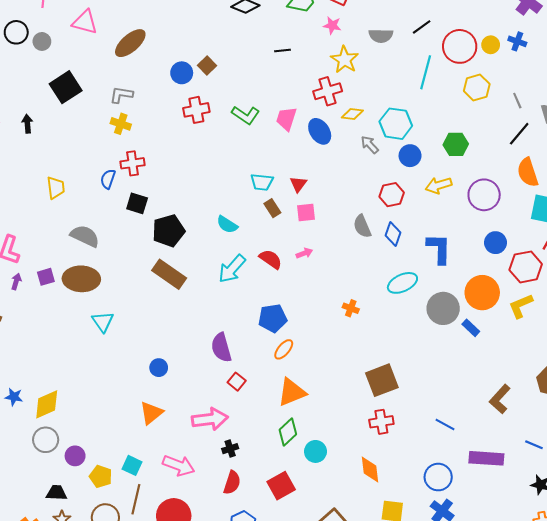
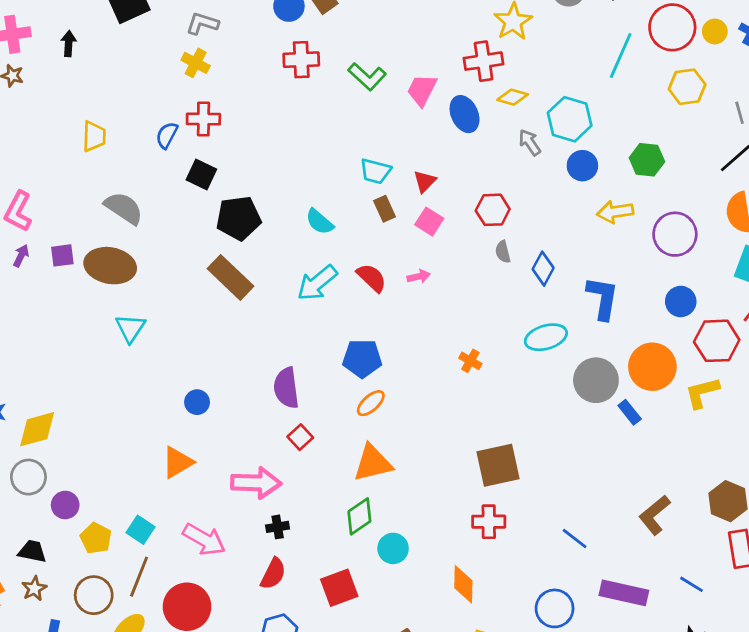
red hexagon: (392, 195) -> (493, 210), moved
pink square: (306, 212) -> (429, 222), turned 30
gray semicircle: (362, 226) -> (503, 252), size x0.7

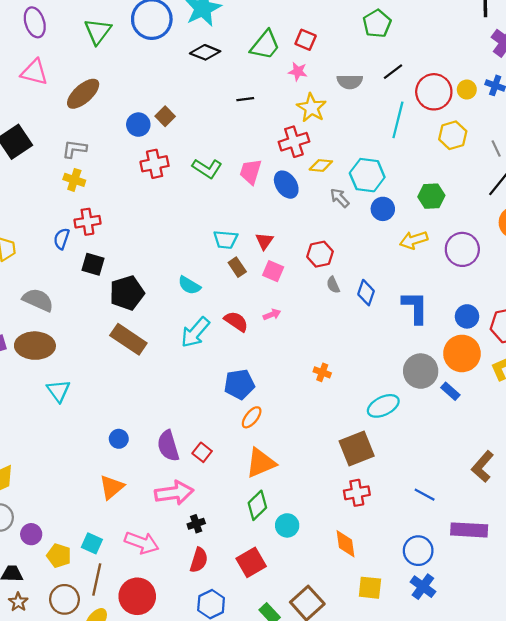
blue circle: (681, 301) -> (467, 316), moved
cyan ellipse: (546, 337) -> (383, 406), moved
purple semicircle: (286, 388) -> (168, 446), moved

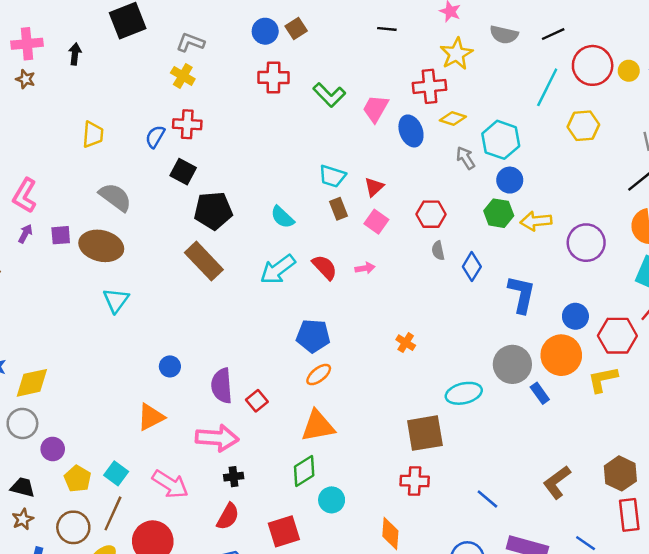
yellow hexagon: (453, 135) -> (583, 126), moved
green hexagon: (431, 196) -> (499, 213), moved

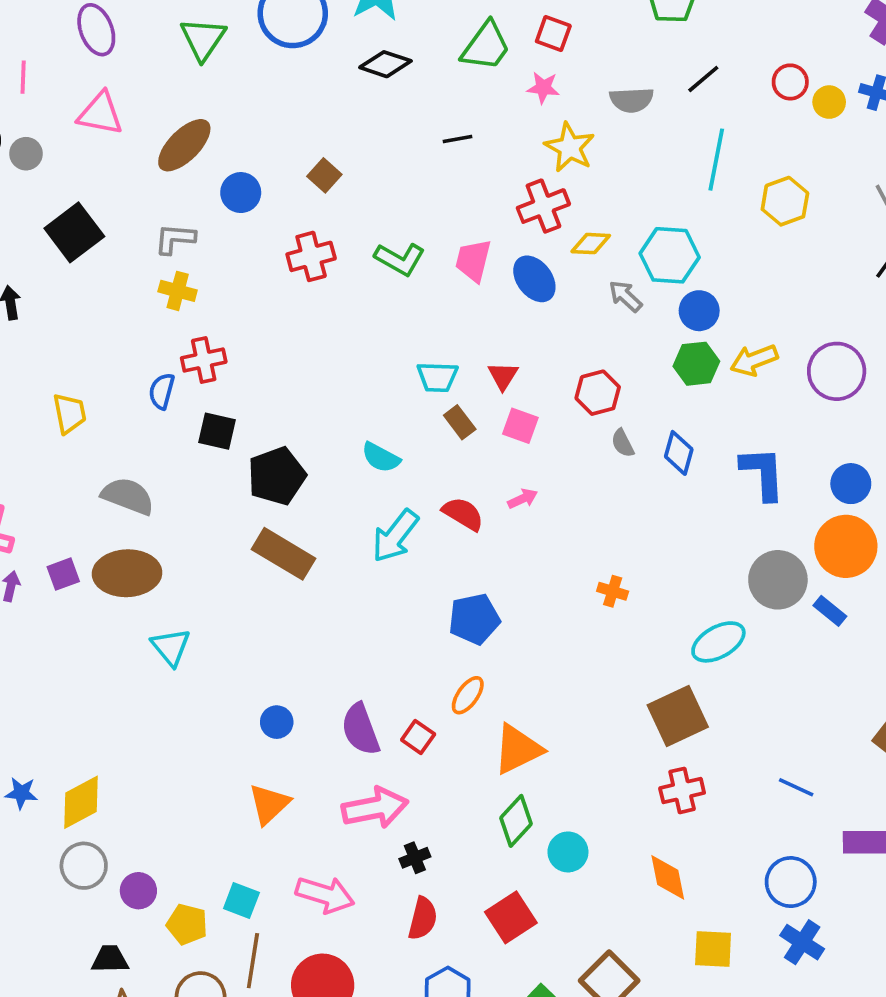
blue circle: (265, 31) -> (241, 193), moved
red circle: (593, 65) -> (790, 82), moved, size x0.6
orange ellipse: (319, 375) -> (468, 695), moved

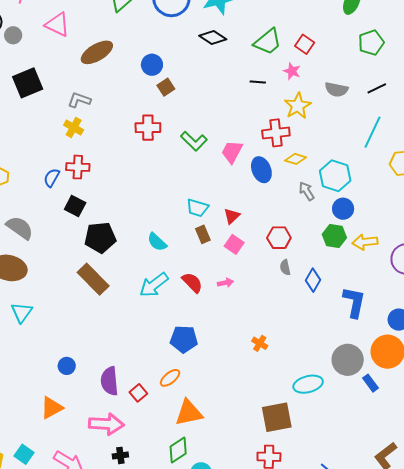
black line: (458, 139) -> (258, 82), moved
blue circle: (241, 193) -> (152, 65), moved

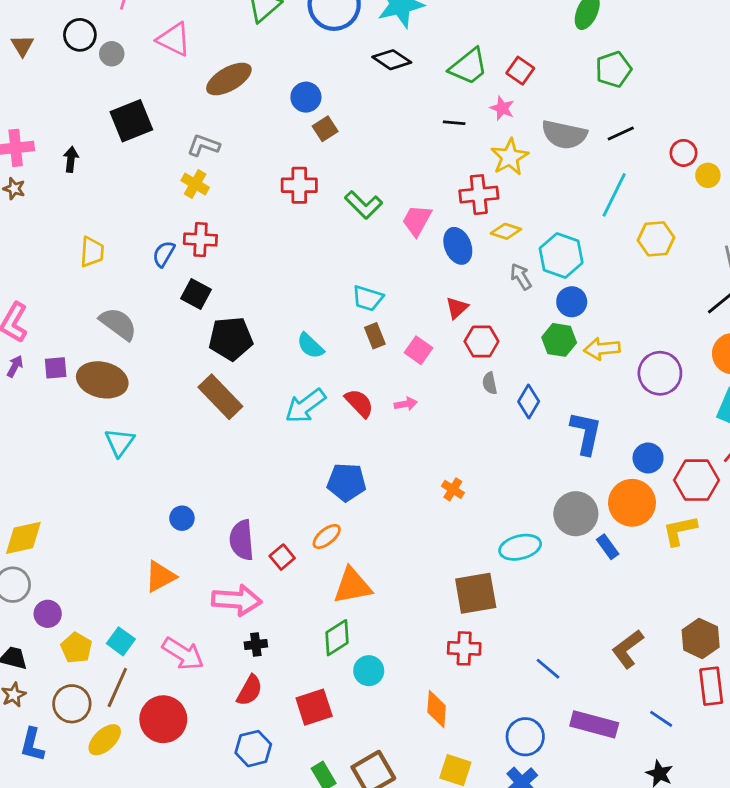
gray semicircle: (336, 90) -> (564, 135), size x1.4
red triangle: (232, 216) -> (457, 308), moved

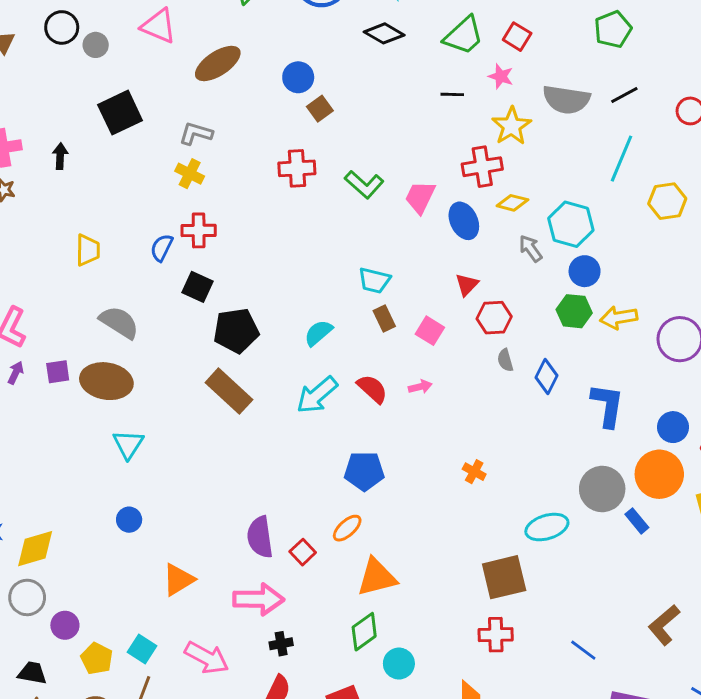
cyan semicircle: (310, 346) -> (318, 333), turned 100
blue circle: (182, 518) -> (129, 520), moved

